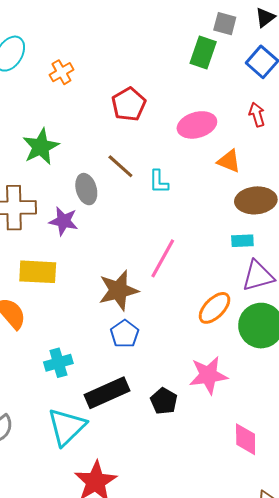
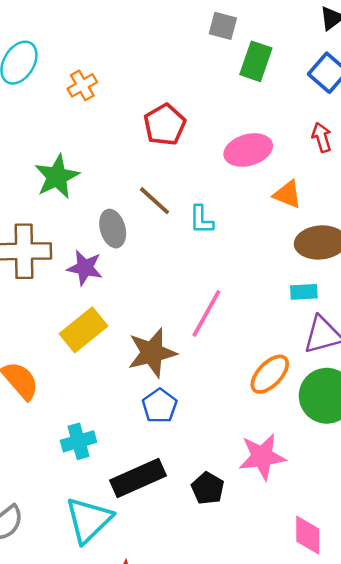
gray square: (225, 24) -> (223, 26), moved
yellow rectangle: (38, 272) -> (84, 330), moved, turned -42

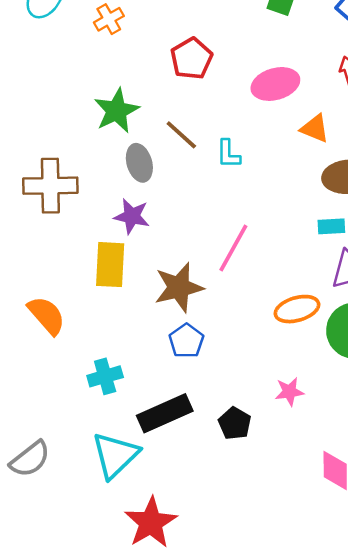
green star: (57, 177) -> (116, 111), moved
purple star: (85, 268) -> (132, 216), moved
yellow rectangle: (84, 330) -> (110, 265), turned -48
orange ellipse: (270, 374) -> (297, 309), turned 30
pink star: (262, 457) -> (289, 392), size x0.6

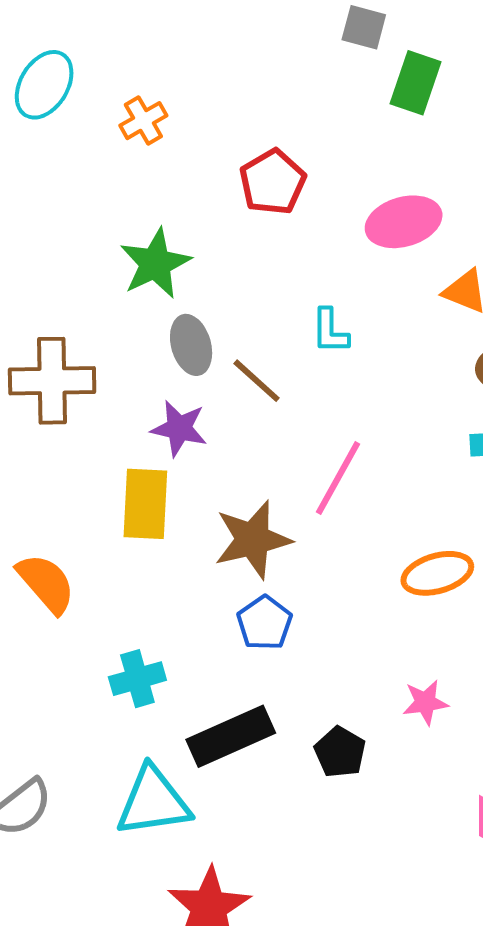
brown line: (181, 135) -> (257, 381), moved
cyan triangle: (115, 455) -> (153, 802), turned 36

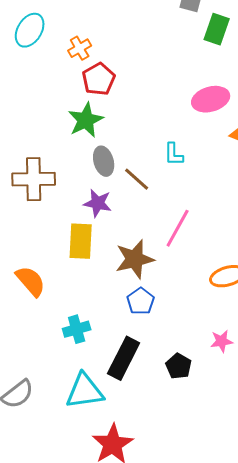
red pentagon: (272, 182) -> (99, 79), moved
black rectangle: (231, 736) -> (124, 358), turned -39

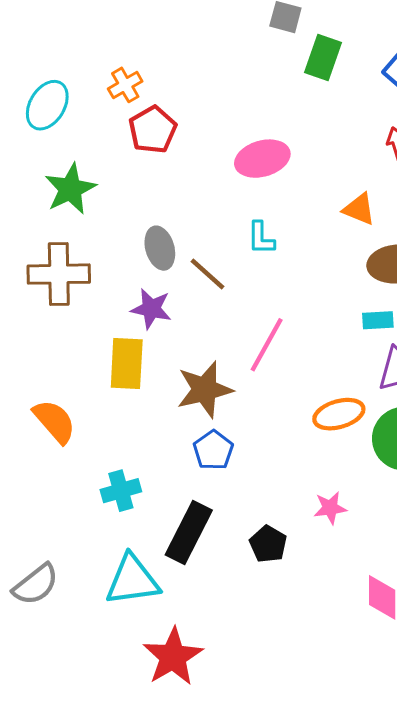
cyan ellipse: (30, 30) -> (47, 105), moved
pink ellipse: (211, 99) -> (262, 159), moved
green star: (86, 120) -> (70, 189), moved

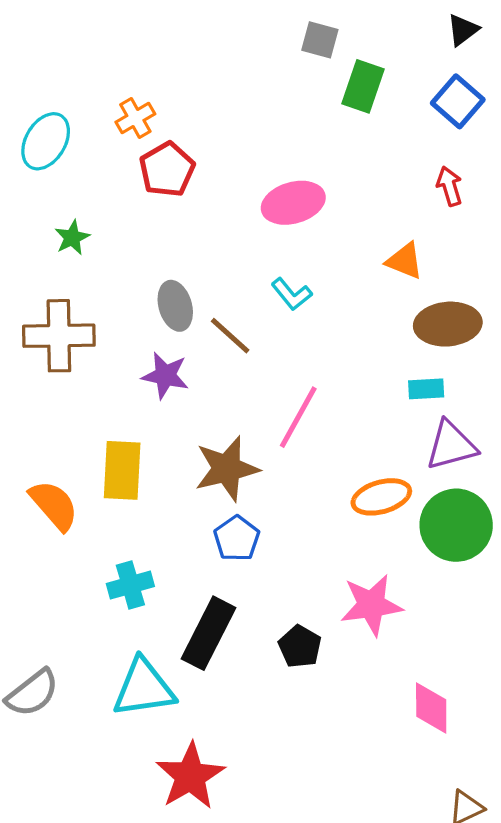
green star: (70, 189) -> (72, 238), size x0.6
cyan L-shape: (261, 238) -> (292, 294), turned -39
yellow rectangle: (127, 364) -> (122, 470), moved
pink star: (330, 508) -> (371, 605), size x1.6

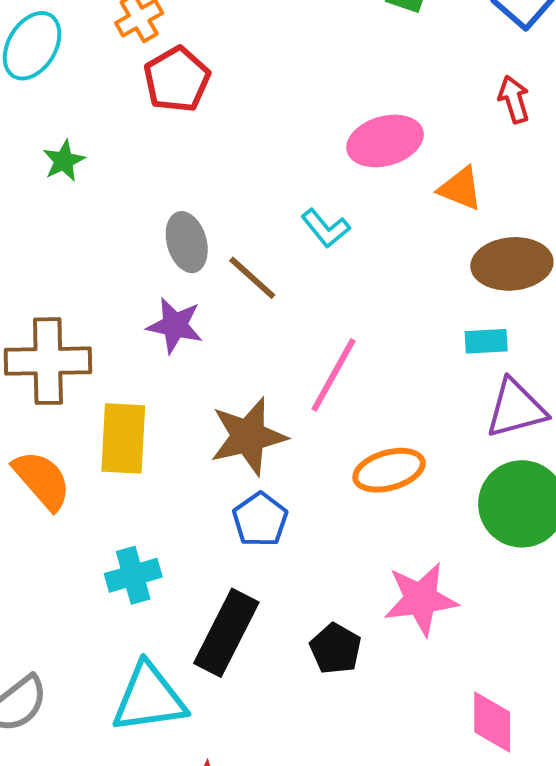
pink ellipse: (293, 203) -> (385, 141), moved
brown cross: (59, 336) -> (48, 361), moved
orange ellipse: (381, 497) -> (389, 470), moved

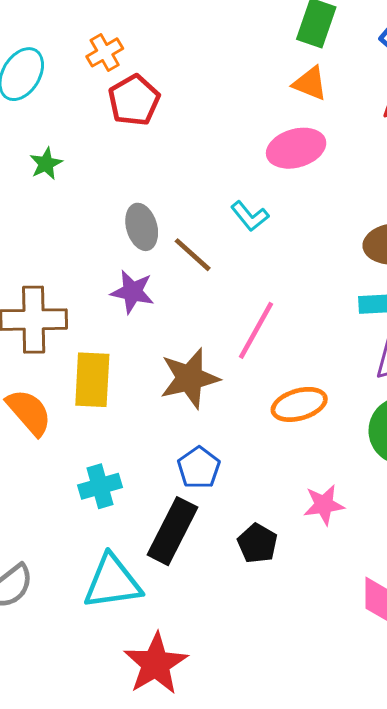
orange triangle: (460, 189) -> (310, 83), moved
blue pentagon: (260, 520) -> (199, 468), moved
pink star: (421, 599) -> (324, 505), size x0.7

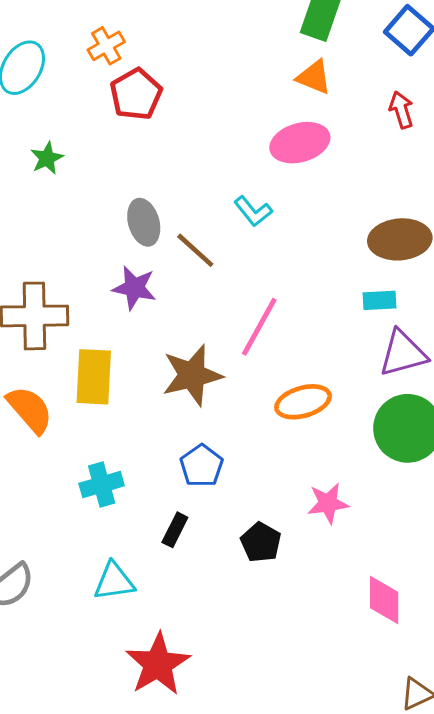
black rectangle: (173, 531) -> (175, 530), size x0.5
cyan triangle: (112, 582) -> (114, 581), size x0.7

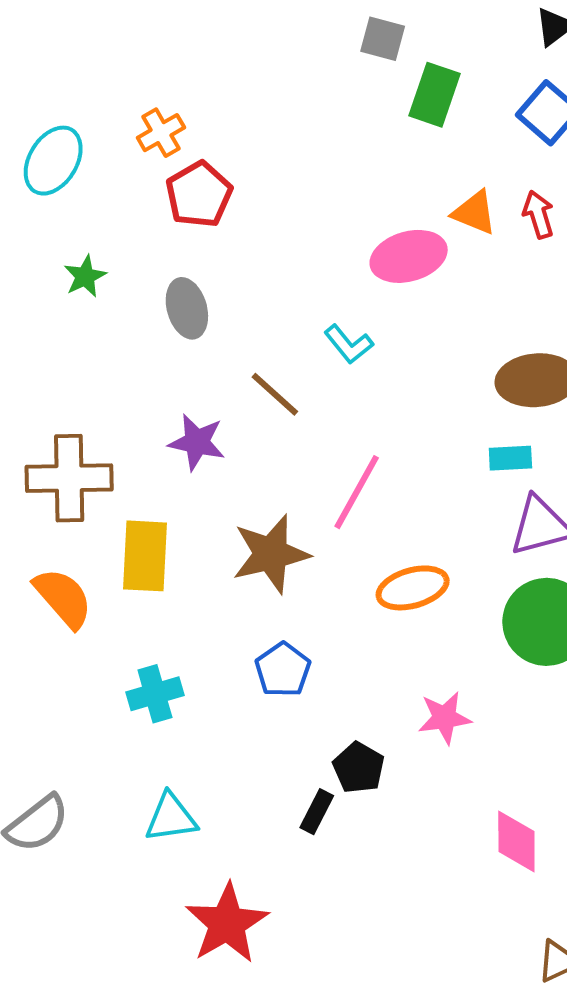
orange triangle: (314, 77) -> (474, 212), moved
gray ellipse: (144, 222) -> (187, 308), moved
black rectangle: (175, 530) -> (317, 812), moved

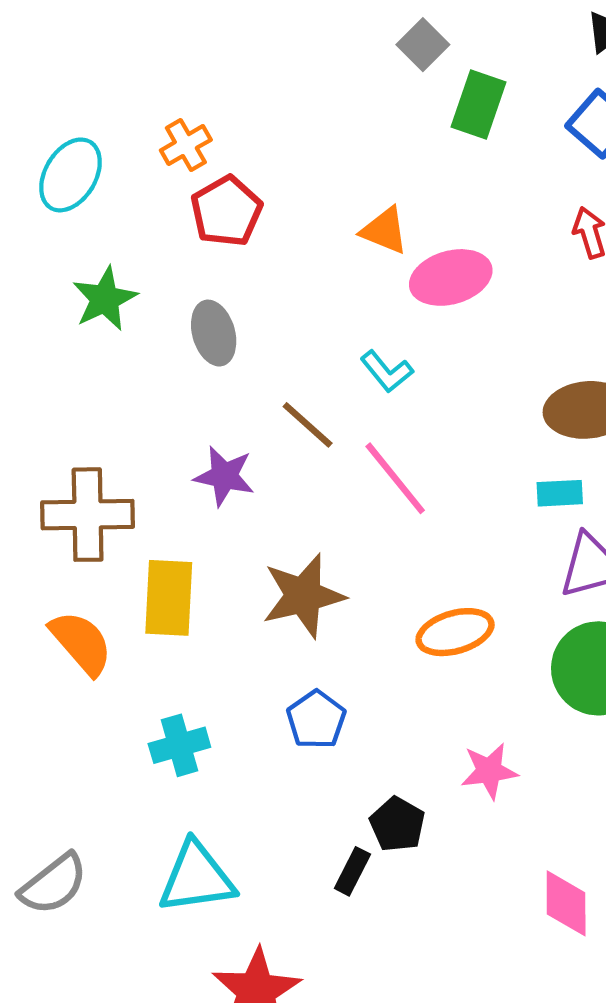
gray square: (383, 39) -> (423, 45), turned 30
orange triangle: (474, 212) -> (385, 230), moved
green star: (85, 276) -> (105, 299), size x1.4
pink line: (357, 492) -> (395, 478), moved, turned -68
cyan triangle: (171, 818) -> (197, 878), size x1.4

